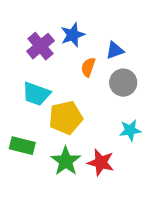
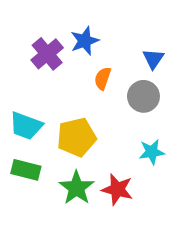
blue triangle: (115, 50) -> (153, 59), moved, turned -36
cyan trapezoid: (36, 94) -> (26, 126), moved

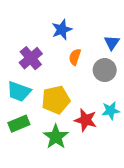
purple cross: (47, 54) -> (31, 58), moved
green rectangle: (26, 170) -> (19, 124), turned -36
red star: (117, 189) -> (86, 120), moved

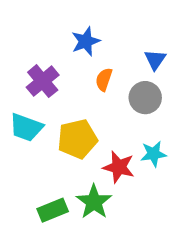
green rectangle: (19, 124) -> (53, 210), moved
green star: (56, 137) -> (94, 202), moved

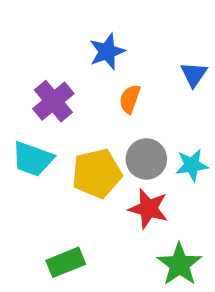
gray circle: (145, 98) -> (146, 159), moved
cyan star: (153, 154) -> (192, 165), moved
green star: (94, 202) -> (179, 264), moved

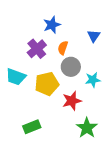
purple cross: (53, 101) -> (37, 49), moved
gray circle: (146, 159) -> (71, 67), moved
red star: (148, 209) -> (72, 101), turned -30

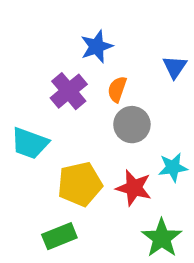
cyan star: (93, 80) -> (173, 167), moved
yellow pentagon: (47, 84) -> (80, 184), moved
red star: (72, 101) -> (134, 188), turned 30

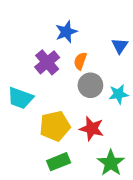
cyan star: (173, 167) -> (118, 94), moved
green rectangle: (59, 236) -> (59, 162), moved

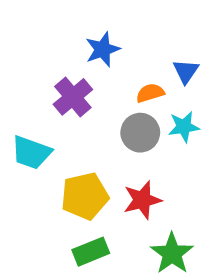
orange semicircle: (80, 61) -> (150, 93), moved, turned 54
cyan star: (118, 94) -> (184, 127), moved
red star: (92, 129) -> (142, 200), turned -30

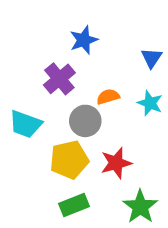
orange semicircle: (150, 93) -> (108, 97), moved
cyan star: (184, 127) -> (150, 103), turned 30
gray circle: (140, 133) -> (85, 121), moved

